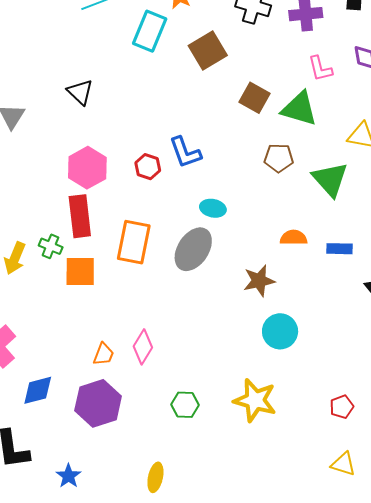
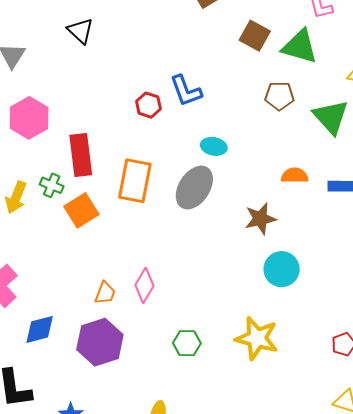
pink hexagon: (87, 168) -> (29, 118), moved
orange square: (80, 272) -> (81, 210), turned -32

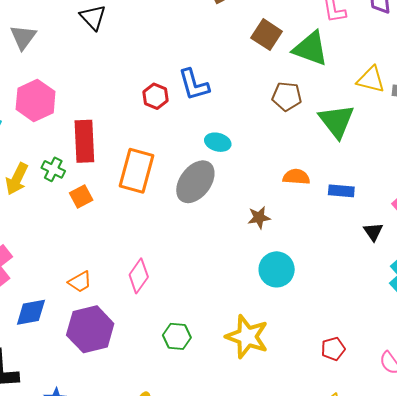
orange square: (81, 210) -> (81, 197), size x0.7
brown star: (260, 219) -> (259, 218), size x0.7
orange trapezoid: (105, 293) -> (80, 282), moved, turned 35

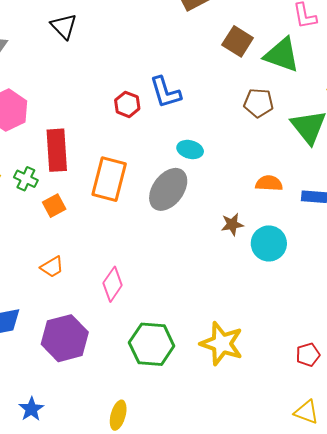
cyan circle: (277, 269) -> (269, 243), moved
orange trapezoid: (80, 282) -> (52, 267), moved
green hexagon: (177, 336) -> (152, 344), size x1.6

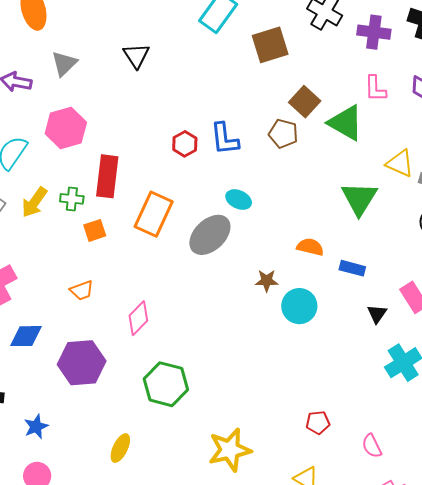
brown pentagon: (259, 103) -> (283, 134), moved
green cross: (26, 179) -> (72, 199), turned -30
yellow star: (222, 344) -> (230, 450), moved, turned 30

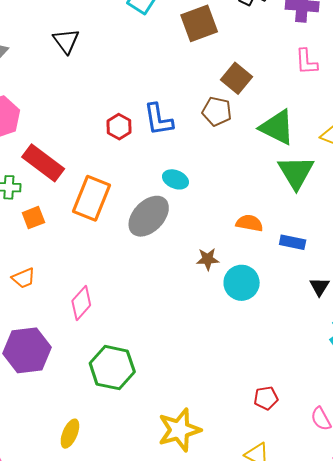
green triangle: (346, 123) -> (277, 127), moved
red rectangle: (107, 176) -> (43, 163), turned -57

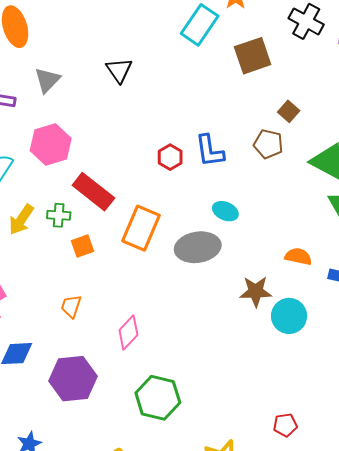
brown square: (237, 78) -> (289, 111), size x0.7
gray ellipse: (149, 216) -> (198, 247), turned 36
brown star: (208, 259) -> (256, 292), size x1.4
orange trapezoid: (23, 278) -> (71, 306), turned 130
red pentagon: (266, 398) -> (285, 425), moved

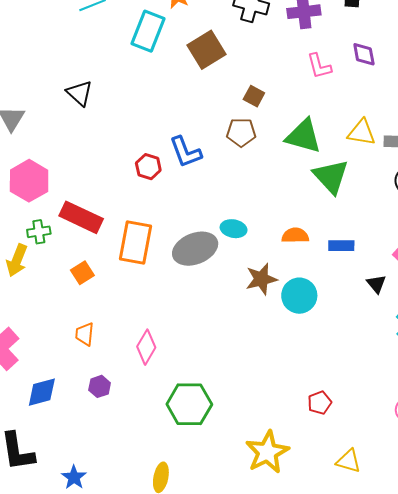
cyan ellipse: (225, 211) -> (234, 229), moved
green cross: (59, 215) -> (39, 232), moved
purple hexagon: (73, 379) -> (100, 386), moved, size x0.5

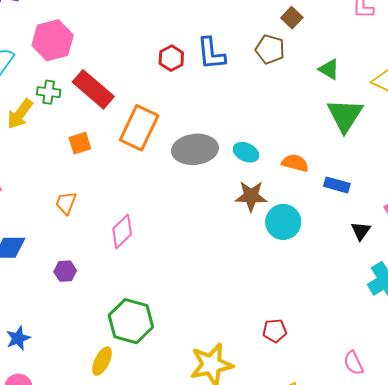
green triangle: (303, 136) -> (329, 69), size x0.6
cyan ellipse: (234, 229) -> (246, 152), moved
purple hexagon: (100, 386) -> (65, 271), moved
green hexagon: (189, 404) -> (131, 321), moved

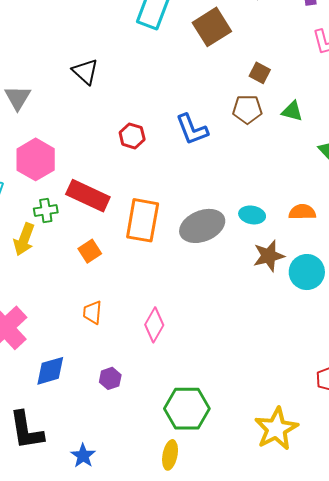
red hexagon: (171, 58) -> (132, 136), moved
green triangle: (329, 69) -> (292, 111), moved

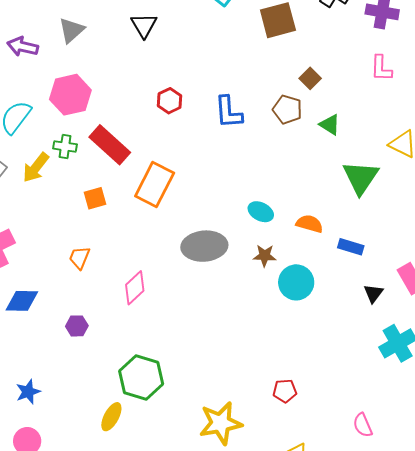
gray ellipse: (202, 226) -> (204, 246), moved
brown star: (269, 256) -> (265, 256), size x0.7

